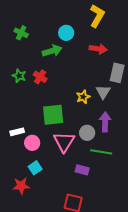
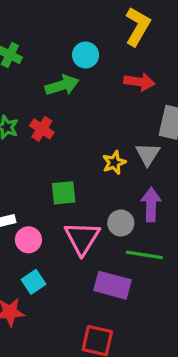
green square: (53, 115) -> (64, 193), size x0.7
purple rectangle: (82, 170) -> (112, 285), size x1.5

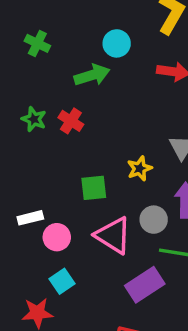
yellow star: (114, 163) -> (140, 168), moved
pink triangle: (82, 238) -> (113, 235), turned -30
purple rectangle: (112, 285) -> (145, 285), turned -48

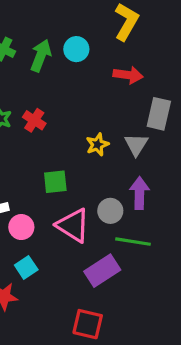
green arrow: (92, 75) -> (41, 56), moved, turned -52
yellow star: (140, 168) -> (97, 145), moved

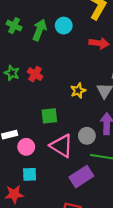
cyan square: (26, 267) -> (30, 174), turned 32

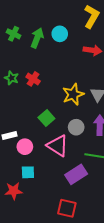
yellow star: (78, 91) -> (73, 94), size x1.5
green square: (49, 116) -> (46, 118), turned -35
gray circle: (87, 136) -> (76, 127), moved

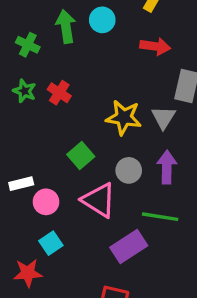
green cross: (14, 34) -> (28, 45), moved
green arrow: (37, 38) -> (66, 26), turned -30
yellow star: (73, 94) -> (124, 117), turned 30
cyan square: (28, 172) -> (51, 243), turned -32

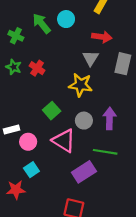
green arrow: (66, 26) -> (42, 24), turned -30
gray triangle: (163, 117) -> (91, 58), moved

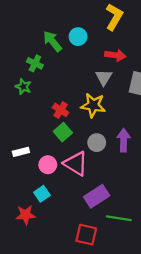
green cross: (16, 36) -> (35, 63), moved
red cross: (37, 68) -> (61, 110), moved
pink circle: (28, 142) -> (48, 165), moved
green line: (105, 152) -> (119, 218), moved

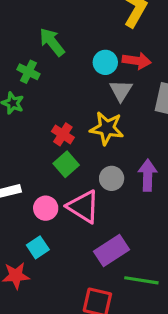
cyan circle: (78, 37) -> (105, 62), moved

